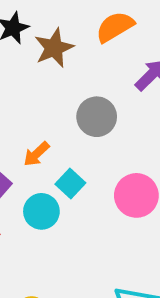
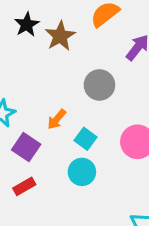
cyan circle: (41, 211) -> (82, 172), moved

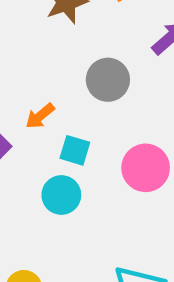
cyan square: (86, 139) -> (75, 150), turned -30

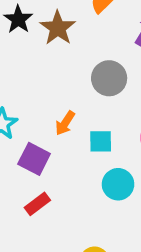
cyan circle: (61, 195) -> (118, 184), moved

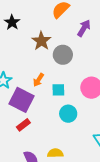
brown star: (58, 28) -> (41, 41), moved
purple square: (34, 159) -> (21, 100), size x1.4

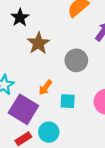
brown star: (41, 41) -> (38, 43), moved
cyan circle: (68, 114) -> (49, 132), moved

